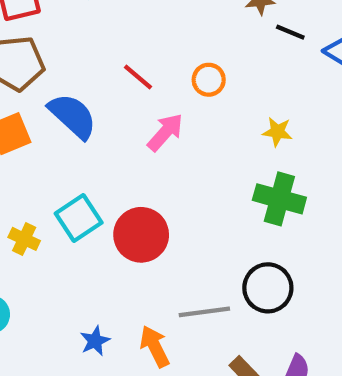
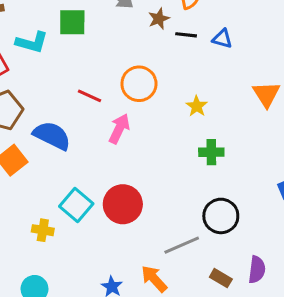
orange circle: (209, 80) -> (139, 84), size x1.5
yellow star: (277, 132) -> (197, 106), turned -30
green cross: (279, 199) -> (211, 152), size x0.7

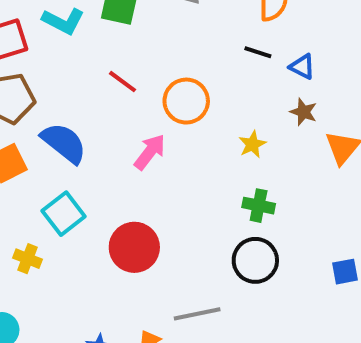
brown star: (159, 19) -> (303, 112), moved, turned 30
red line: (90, 96) -> (123, 82), moved
cyan square: (76, 205) -> (64, 214), moved
black circle: (221, 216) -> (255, 260), moved

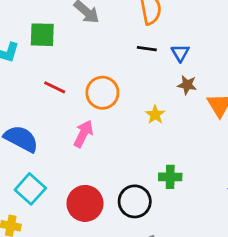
blue triangle: (302, 67) -> (180, 53), turned 42
green cross: (259, 206) -> (170, 177), moved
black circle: (255, 260) -> (135, 201), moved

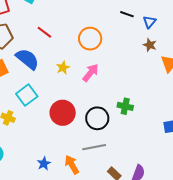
red line: (55, 87) -> (44, 32), moved
yellow star: (155, 115) -> (63, 68), moved
pink arrow: (83, 134) -> (91, 73), moved

